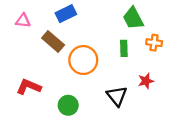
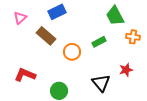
pink triangle: (23, 21) -> (20, 18), turned -48
green rectangle: (124, 48) -> (99, 42), moved, turned 64
orange circle: (83, 60) -> (72, 52), size x0.7

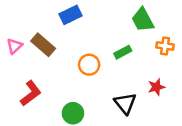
pink triangle: (20, 18) -> (14, 46), moved
brown rectangle: (46, 36) -> (43, 45), moved
red L-shape: (25, 75) -> (31, 93), turned 120

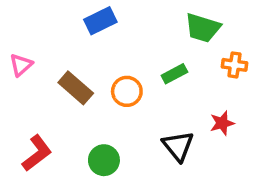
green trapezoid: (143, 20) -> (203, 28), turned -45
brown rectangle: (43, 45) -> (76, 88), moved
red L-shape: (31, 93) -> (37, 153), moved

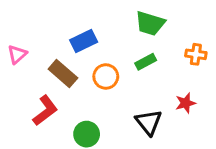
blue rectangle: (100, 21) -> (84, 41), moved
green trapezoid: (203, 28) -> (150, 23), moved
red L-shape: (37, 153) -> (45, 110), moved

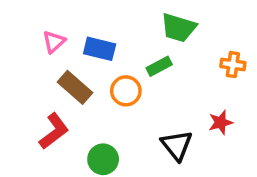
blue rectangle: (84, 41) -> (100, 49), turned 40
pink triangle: (17, 54) -> (54, 42), moved
green rectangle: (146, 62) -> (159, 66), moved

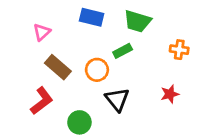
blue rectangle: (100, 49) -> (92, 17), moved
black triangle: (177, 145) -> (117, 99), moved

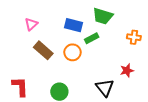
blue rectangle: (92, 17) -> (73, 25), moved
black triangle: (117, 99) -> (105, 88), moved
red L-shape: (42, 101) -> (20, 87), moved, turned -55

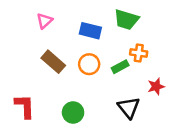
pink triangle: (31, 24) -> (45, 21), moved
orange cross: (134, 37) -> (139, 53), moved
green rectangle: (92, 38) -> (120, 67), moved

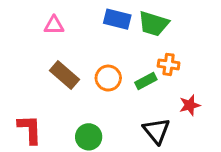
pink triangle: (45, 21) -> (54, 25), turned 42
blue rectangle: (90, 31) -> (117, 19), moved

